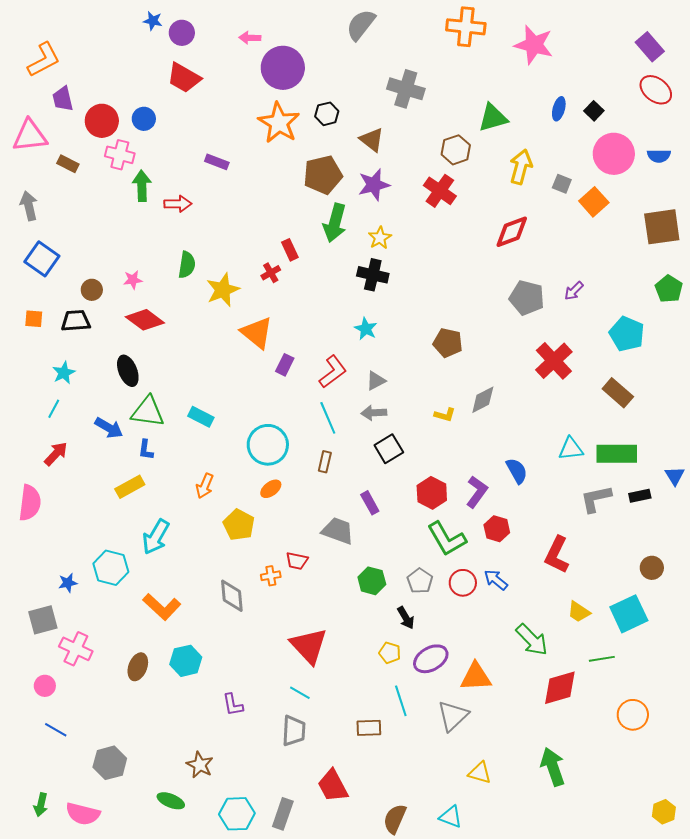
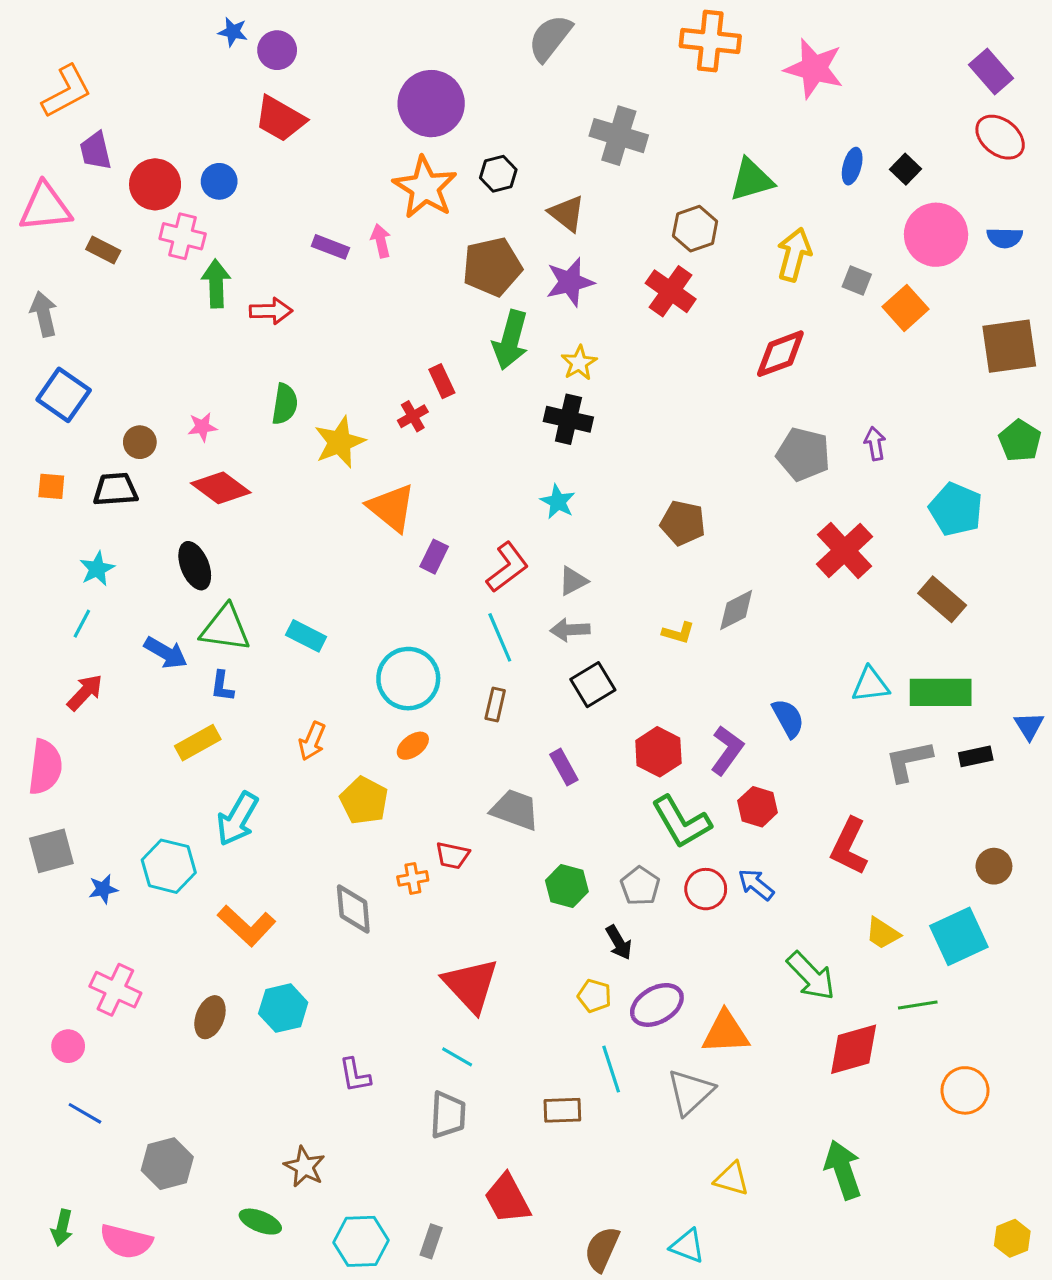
pink arrow: (250, 38) -> (381, 241), moved, turned 75
purple arrow: (574, 291) -> (875, 444), turned 125
gray square: (43, 620) -> (51, 851), moved
gray rectangle: (283, 814) -> (431, 1241), size x0.7

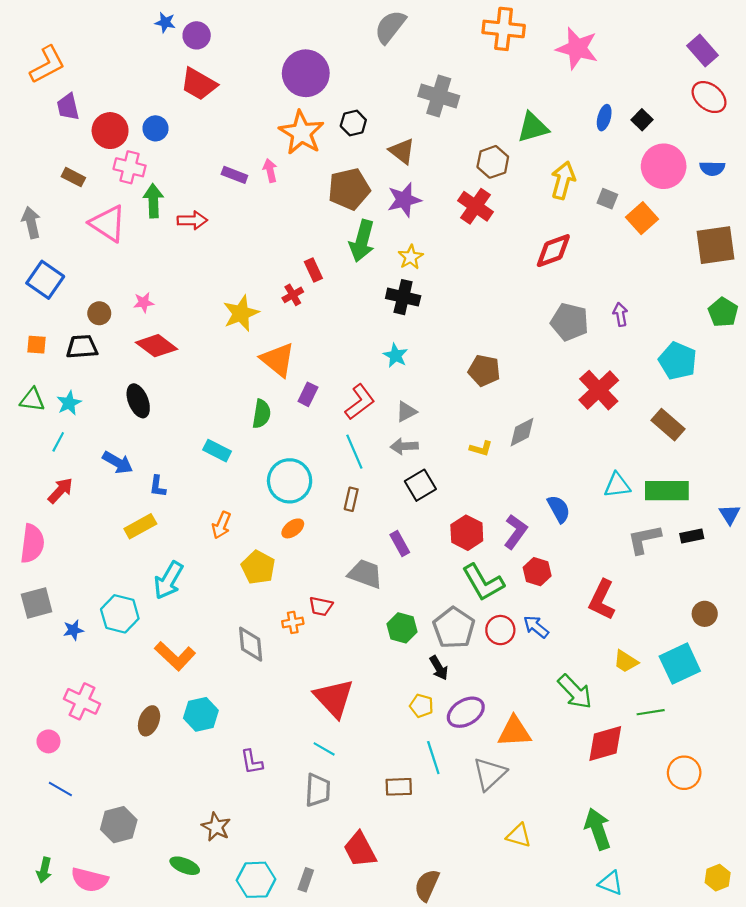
pink triangle: (45, 207) -> (108, 224), moved, turned 39
green semicircle: (285, 404) -> (261, 414), moved
green triangle: (225, 628) -> (32, 400), moved, size x0.7
gray pentagon: (640, 886) -> (454, 628), size x1.5
cyan triangle: (687, 1246) -> (611, 883), moved

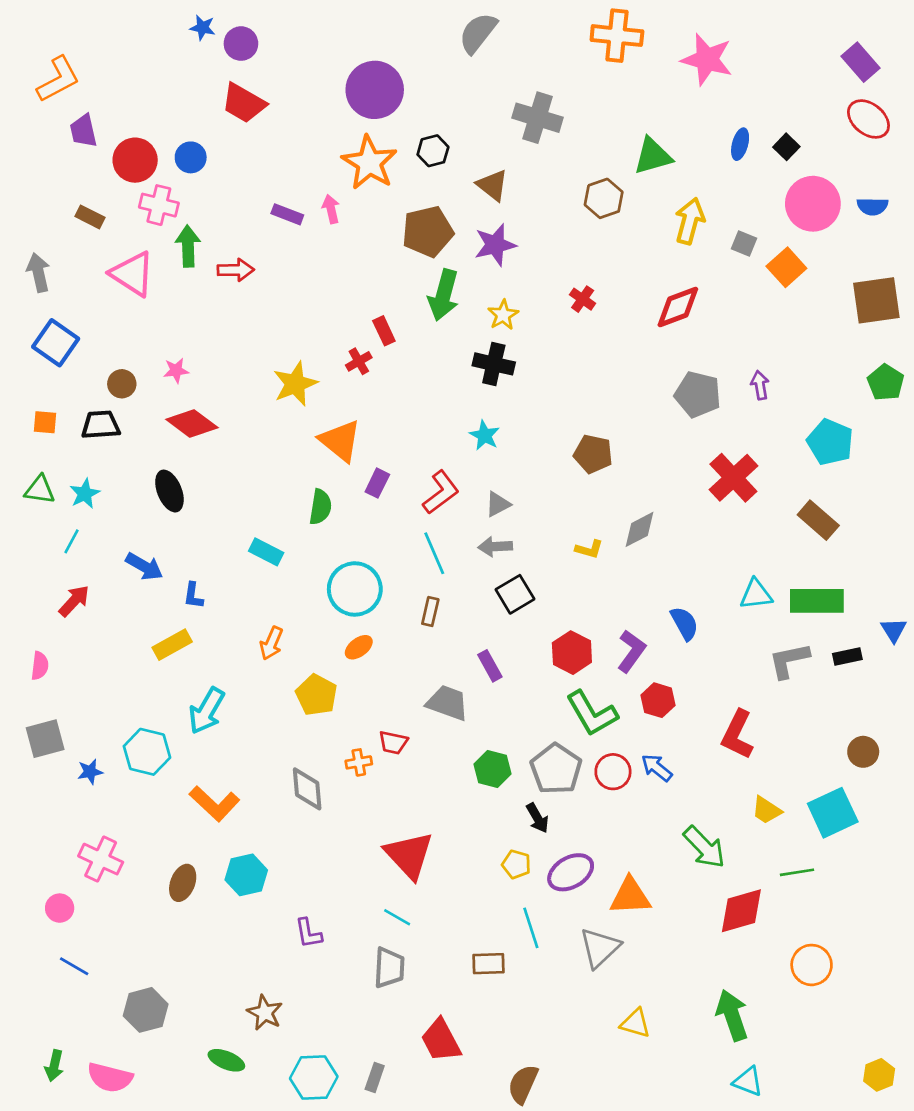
red cross: (475, 206) -> (583, 299), moved, size x0.6
pink semicircle: (32, 544) -> (40, 666), size x0.6
orange circle: (684, 773) -> (812, 965), moved

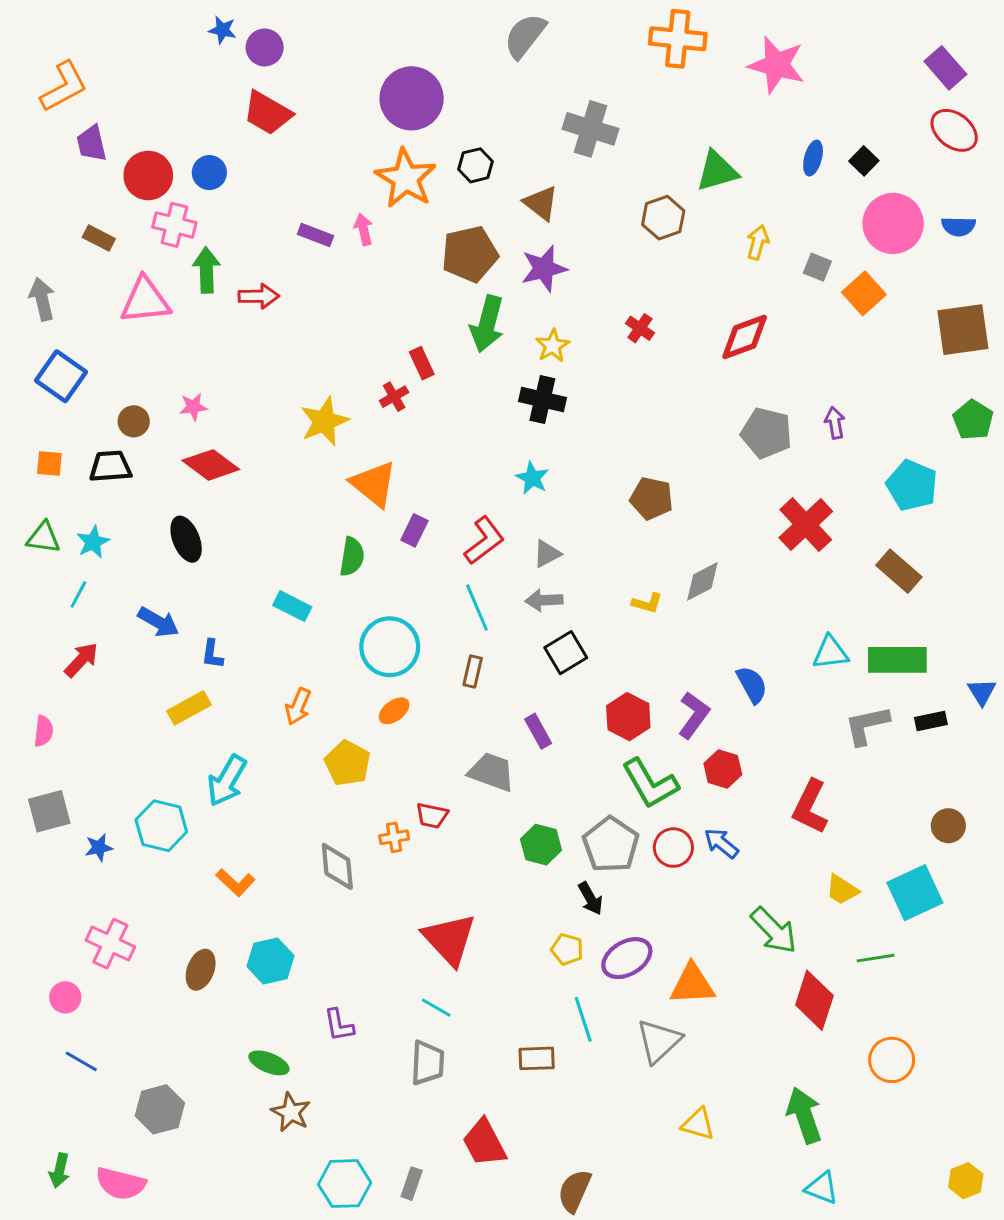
yellow arrow: (690, 221) -> (758, 242), size x0.7
pink triangle: (132, 274) -> (145, 301), turned -39
orange L-shape: (214, 803) -> (236, 882), size x0.7
red diamond: (741, 911) -> (814, 1000), turned -56
green ellipse: (226, 1060) -> (269, 1063), moved

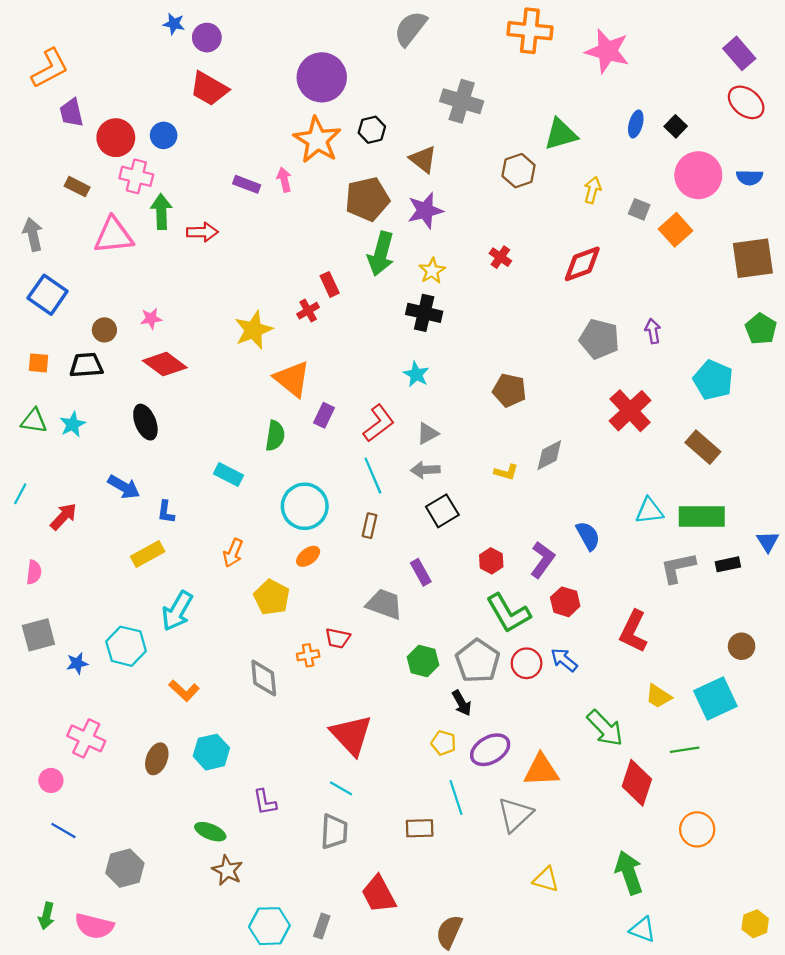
cyan line: (78, 594) -> (20, 494), moved
red hexagon: (628, 717) -> (491, 561), size x0.7

